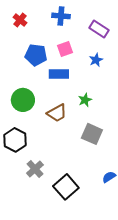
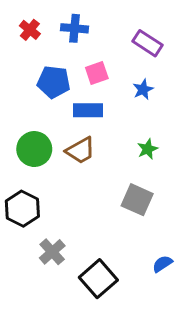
blue cross: (61, 16) -> (75, 28), moved
green star: (85, 100) -> (148, 149), moved
brown trapezoid: (57, 113) -> (80, 151), moved

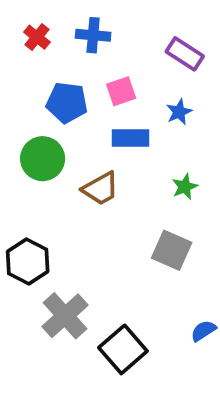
blue rectangle: (88, 110) -> (130, 138), moved
green circle: (34, 149) -> (43, 159), moved
gray cross: (52, 252) -> (65, 316), size x1.4

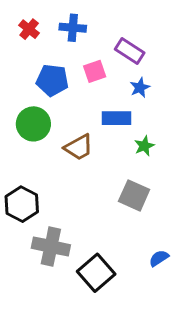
purple rectangle: (185, 54) -> (130, 51), moved
blue rectangle: (130, 138) -> (117, 118), moved
gray cross: (65, 316) -> (51, 247), turned -36

